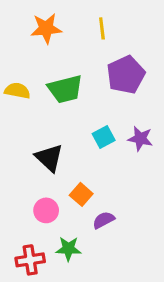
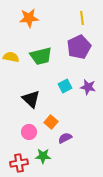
yellow line: (102, 28) -> (82, 18), moved

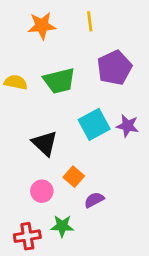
yellow line: (82, 18) -> (90, 21), moved
cyan square: (65, 86) -> (94, 124), size x1.5

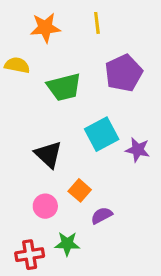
yellow semicircle: (16, 82) -> (17, 65), moved
purple star: (127, 126) -> (138, 150), moved

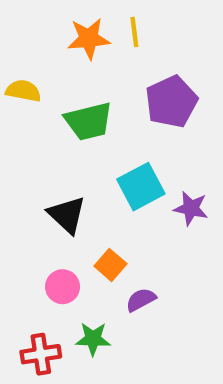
orange star: (45, 28) -> (89, 39), moved

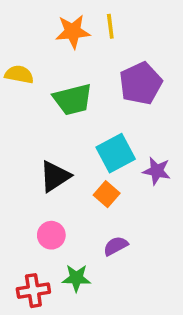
black triangle: (67, 215) -> (55, 176), turned 44
orange square: (110, 265) -> (107, 194), moved

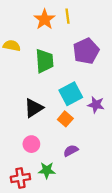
orange star: (73, 32) -> (45, 19), turned -30
green trapezoid: (73, 99) -> (45, 61), turned -80

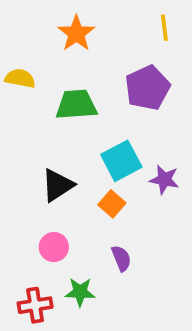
yellow line: (67, 16) -> (164, 28), moved
green trapezoid: (45, 61) -> (76, 105), turned -90
purple semicircle: (71, 151) -> (121, 258), turned 96

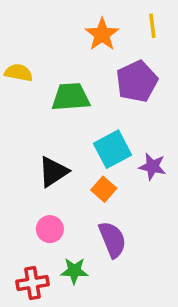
orange star: (76, 33) -> (102, 34), moved
purple semicircle: (121, 258) -> (112, 240), size x1.5

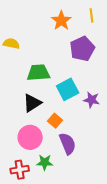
green trapezoid: (71, 97) -> (38, 73), moved
orange square: (104, 189) -> (55, 121), moved
pink circle: (50, 229) -> (30, 137), size x1.5

